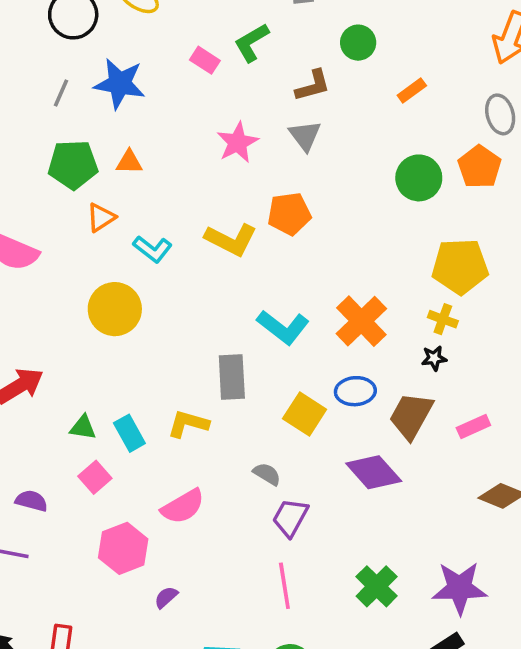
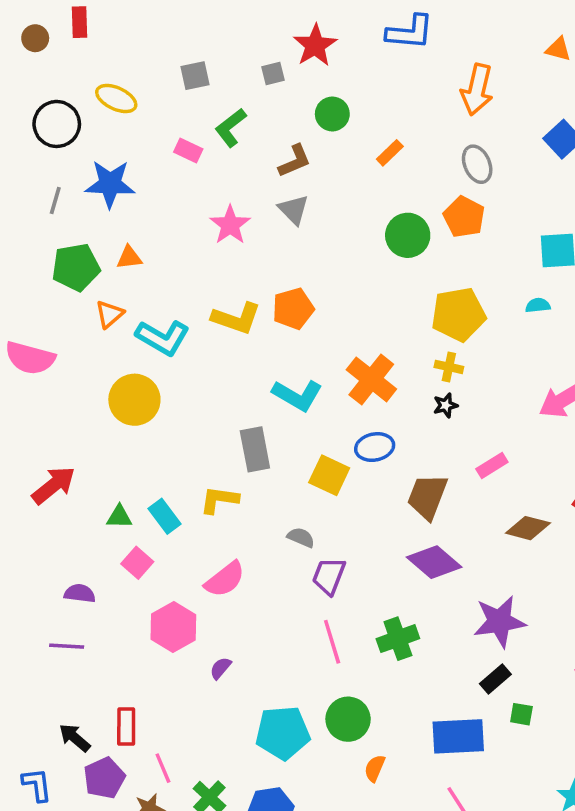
orange pentagon: (289, 214) -> (293, 309), moved
cyan L-shape: (152, 249) -> (163, 338), size x1.4
brown trapezoid: (411, 416) -> (427, 497), moved
purple diamond: (374, 472) -> (434, 562), moved
green cross: (377, 586) -> (398, 639), moved, turned 33

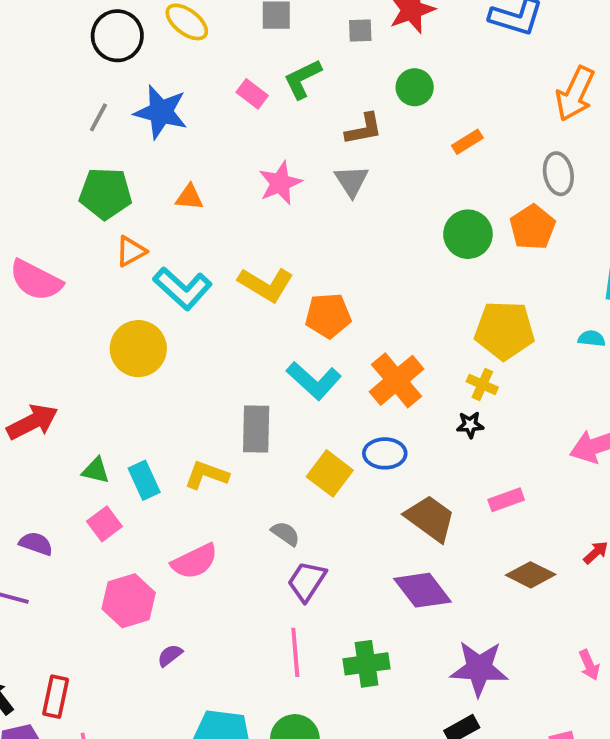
orange triangle: (129, 258) -> (189, 197), moved
orange pentagon: (293, 309) -> (328, 316), moved
brown trapezoid: (427, 497) -> (430, 518), turned 93

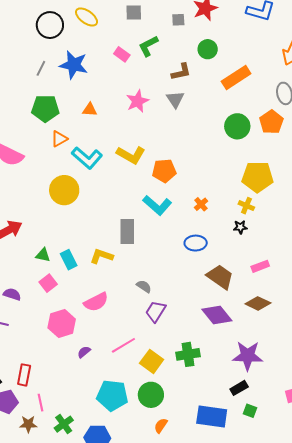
orange rectangle: (467, 142) -> (236, 78), size x1.8
orange cross: (397, 380) -> (201, 204), size x0.5
yellow square: (330, 473) -> (152, 361), moved
brown diamond: (531, 575) -> (258, 303), moved
pink line: (295, 652) -> (123, 345), moved, turned 65

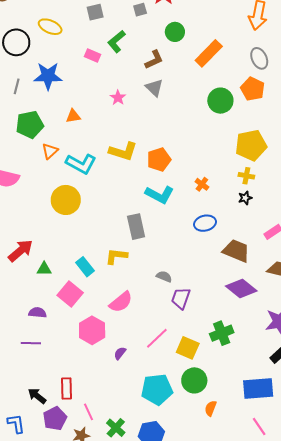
pink star: (137, 101) -> (118, 98), size x0.7
green triangle: (43, 255) -> (44, 269), moved
pink square: (48, 283) -> (70, 294), size x1.4

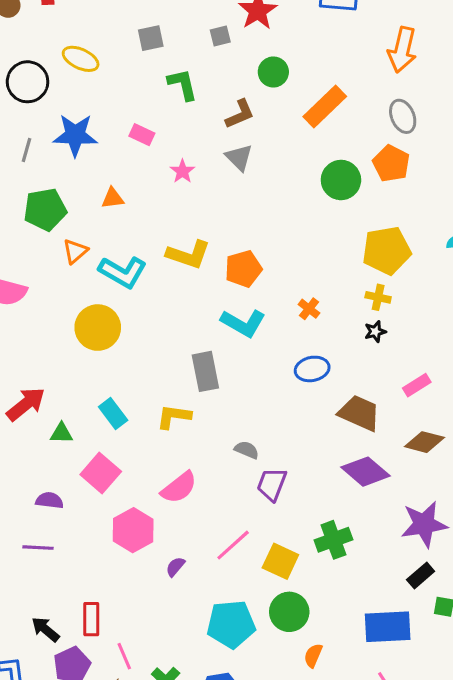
green L-shape: (116, 42) -> (183, 84), turned 115
pink rectangle: (92, 55) -> (142, 135), moved
cyan rectangle: (85, 267) -> (113, 413), moved

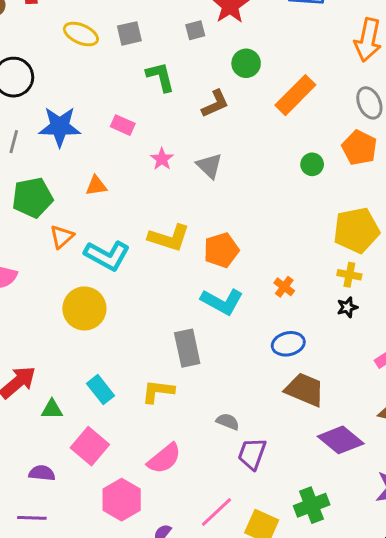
yellow ellipse: (81, 59) -> (81, 34), moved
gray triangle: (239, 157) -> (209, 166), moved
green circle: (341, 180) -> (312, 164), size x0.6
brown trapezoid: (359, 413) -> (305, 390), moved

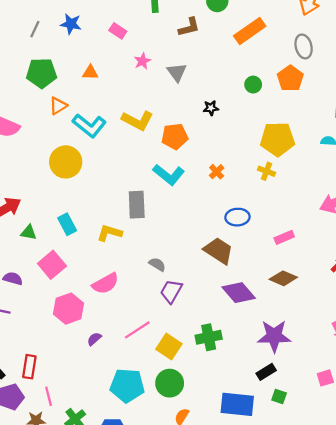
blue star: (60, 127) -> (71, 24), size x0.7
black star: (347, 307) -> (211, 108), moved
blue ellipse: (288, 344) -> (237, 217), moved

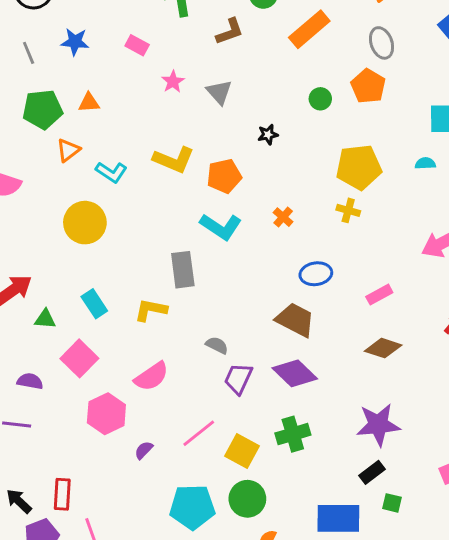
gray line: (35, 29) -> (29, 53), turned -42
orange triangle: (90, 72) -> (89, 103), moved
cyan L-shape: (89, 126) -> (111, 172), size x0.7
purple diamond: (239, 293) -> (295, 373), moved

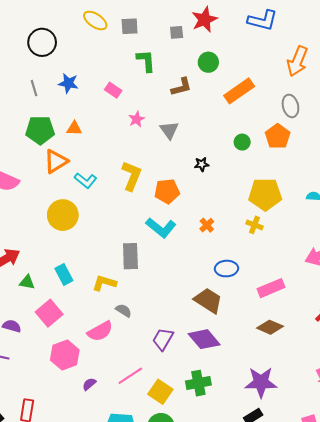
orange triangle: (68, 150) -> (56, 161), size x1.4
yellow L-shape: (174, 160) -> (132, 176), turned -96
pink rectangle: (379, 295) -> (271, 288), size x1.4
gray semicircle: (217, 345) -> (124, 310), moved

